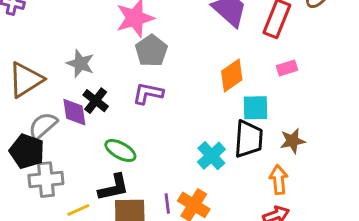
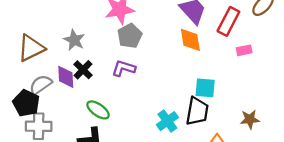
pink rectangle: (287, 68) -> (244, 50), moved
orange diamond: (232, 76) -> (190, 40), moved, turned -70
brown star: (293, 141) -> (250, 119), moved

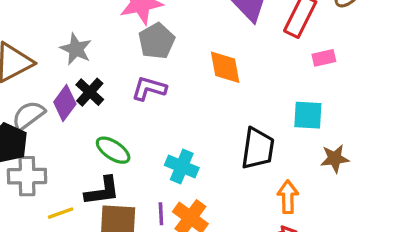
orange diamond: (190, 40) -> (225, 67), moved
purple diamond: (66, 77) -> (65, 103), turned 40
cyan square: (205, 88) -> (308, 115), moved
cyan cross: (167, 121) -> (182, 167), moved, turned -30

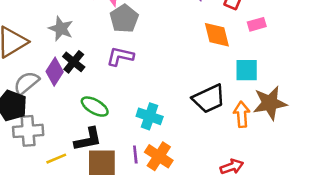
orange diamond: (225, 67) -> (217, 35), moved
black trapezoid: (258, 149) -> (209, 99), turned 60
brown star: (335, 158) -> (270, 103), size x1.5
orange arrow: (288, 197) -> (242, 114), moved

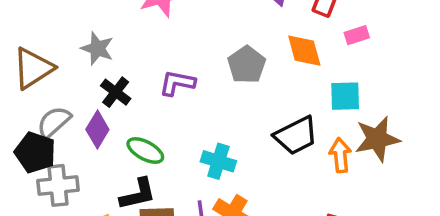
gray pentagon: (124, 19) -> (247, 65), moved
purple diamond: (55, 72) -> (97, 129), moved

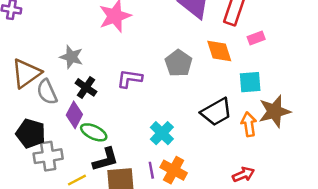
gray semicircle: (54, 122) -> (47, 92), moved, turned -70
green ellipse: (145, 150) -> (94, 132), moved
cyan cross: (218, 161) -> (162, 133), turned 30

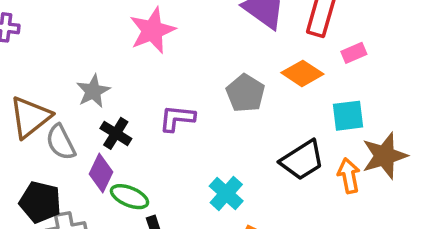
orange diamond: (219, 51) -> (302, 73), turned -36
gray star: (71, 57) -> (93, 91), turned 30

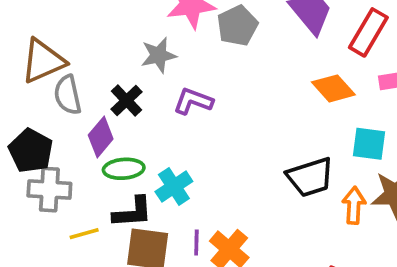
gray star: (93, 91) -> (159, 55), moved
gray pentagon: (245, 93) -> (237, 26), moved
cyan cross: (226, 194) -> (174, 187), moved
green ellipse: (129, 197) -> (124, 169), turned -42

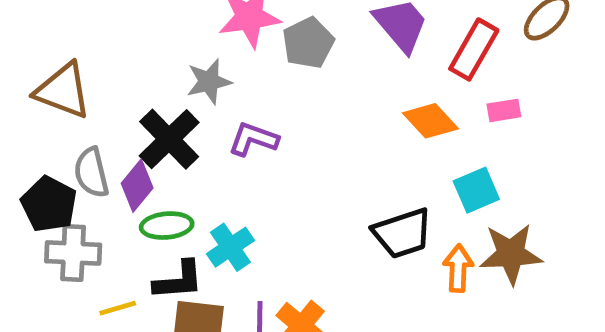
brown triangle: (43, 61) -> (63, 91), turned 45
gray semicircle: (68, 95) -> (91, 173), moved
black cross: (126, 100) -> (169, 139), size x1.5
cyan square: (369, 144) -> (476, 190), turned -30

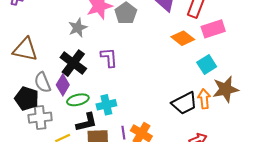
gray star: (209, 82) -> (78, 28), moved
pink rectangle: (504, 110) -> (213, 29), size x1.6
purple L-shape: (253, 139) -> (109, 57), turned 75
black trapezoid: (402, 233) -> (184, 103), moved
cyan cross: (230, 247) -> (106, 105), turned 30

